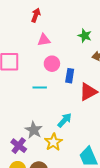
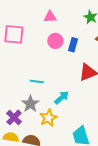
blue rectangle: (70, 76) -> (73, 45), moved
cyan line: (40, 88) -> (37, 82), moved

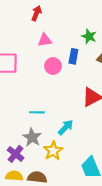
blue rectangle: (73, 45) -> (73, 56), moved

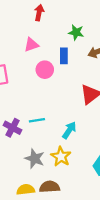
red arrow: (37, 13) -> (39, 13), moved
gray star: (32, 137) -> (35, 159), moved
purple cross: (16, 154) -> (12, 128), moved

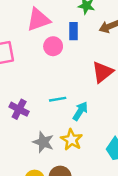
pink triangle: (31, 45) -> (38, 20), size x1.5
cyan line: (37, 120) -> (58, 99), moved

